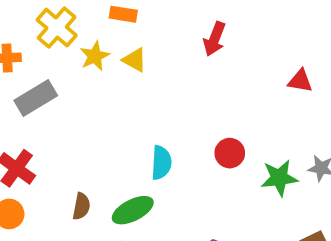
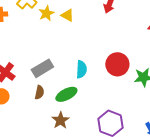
gray rectangle: (36, 98) -> (42, 68), moved
red circle: (230, 153) -> (117, 64), size x1.5

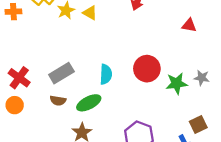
brown semicircle: (39, 92) -> (58, 101), turned 88

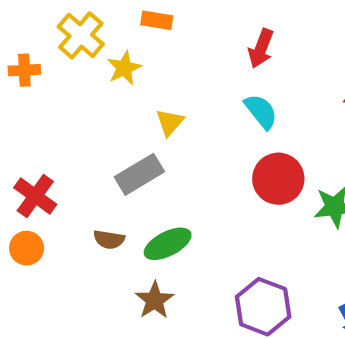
yellow triangle: (90, 13) -> (170, 122), moved, turned 42
gray rectangle: (61, 73) -> (139, 174), moved
cyan semicircle: (106, 74) -> (261, 111), moved, turned -42

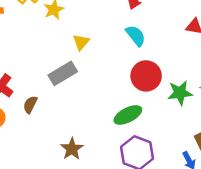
brown semicircle: (109, 239) -> (30, 105), moved, turned 108
green ellipse: (168, 244) -> (128, 115), moved

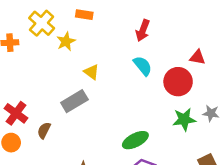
yellow triangle: (81, 42) -> (92, 72), turned -35
red circle: (146, 76) -> (178, 82), moved

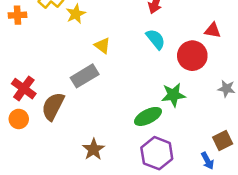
green star: (184, 119) -> (173, 95), moved
brown semicircle: (44, 130) -> (53, 106), size x1.6

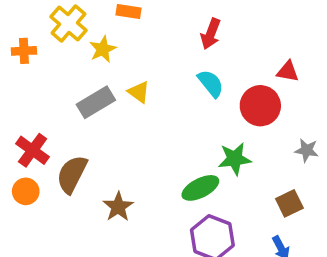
gray rectangle: (85, 76) -> (96, 102), moved
brown square: (223, 141) -> (289, 203), moved
brown star: (93, 149) -> (118, 207), moved

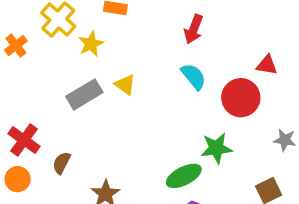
orange cross: (24, 51) -> (16, 46), turned -35
brown semicircle: (72, 174) -> (62, 163), size x0.6

